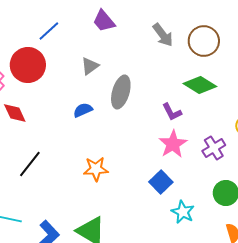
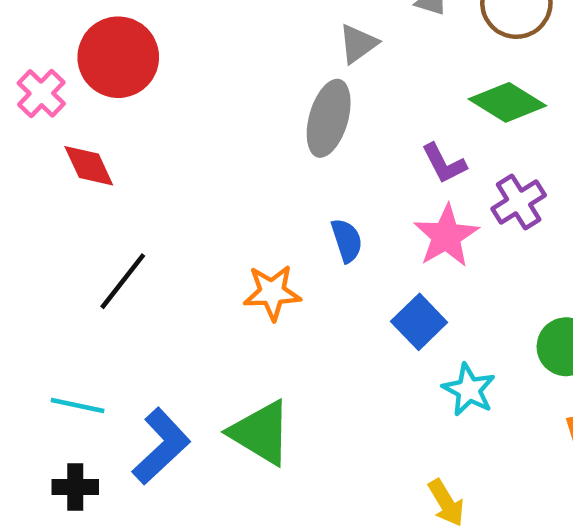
gray triangle: (90, 66) -> (358, 44), moved
blue semicircle: (83, 110) -> (347, 240), moved, turned 96
purple cross: (214, 148) -> (519, 202), moved

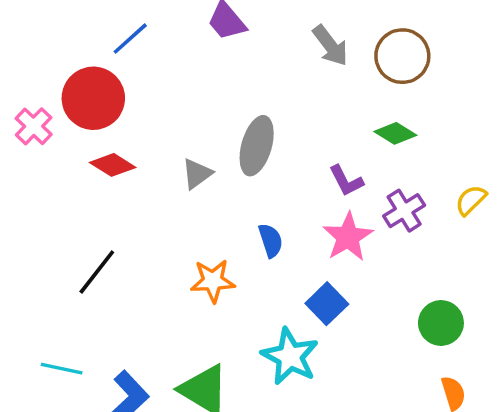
gray triangle: (358, 44) -> (197, 174), moved
green diamond: (507, 102) -> (395, 133), size x0.7
red diamond: (89, 166) -> (113, 165), moved, turned -33
cyan star: (469, 390) -> (290, 356), moved, size x1.4

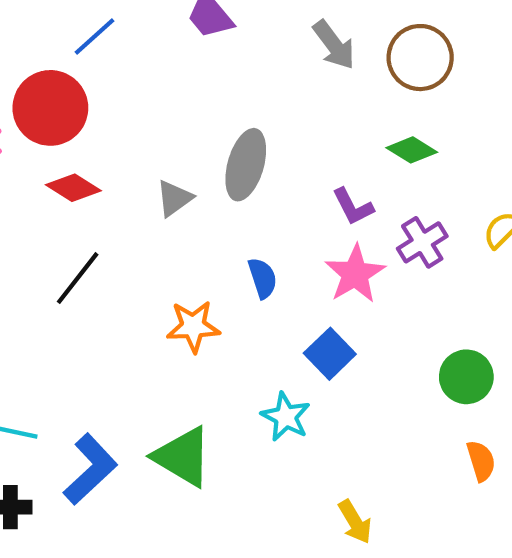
black line: (97, 272) -> (78, 278), moved
cyan star: (290, 356) -> (286, 417), size x0.7

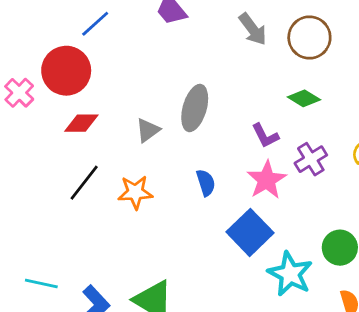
red diamond: (73, 188) -> (81, 123), turned -32
orange star: (193, 326) -> (135, 192), moved
blue square: (330, 354) -> (250, 232), size x1.4
cyan star: (286, 417) -> (290, 274), moved, size x1.4

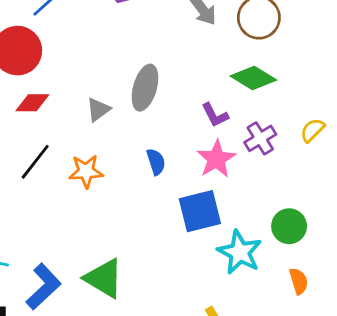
green diamond: (304, 98) -> (253, 78), size x1.4
blue square: (250, 232) -> (200, 211), turned 30

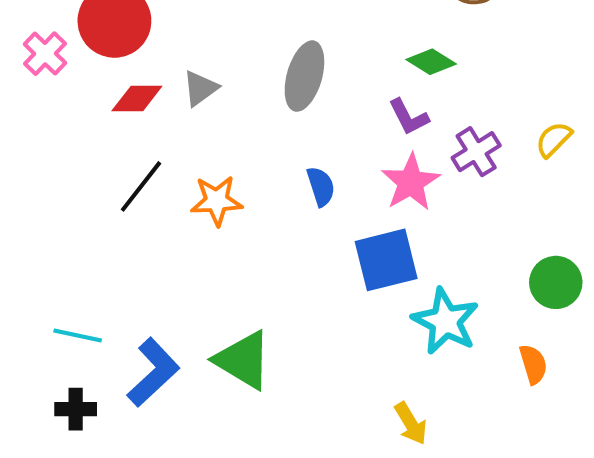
green diamond: (253, 78) -> (431, 62), moved, size x0.7
gray triangle: (98, 110) -> (200, 88), moved
green circle: (289, 226) -> (556, 282), moved

